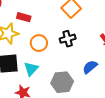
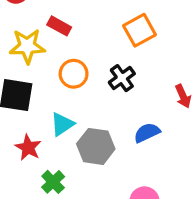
black cross: (68, 39) -> (122, 78), turned -35
cyan triangle: (31, 69) -> (62, 124), moved

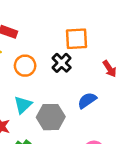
orange square: (140, 30) -> (76, 39), moved, turned 35

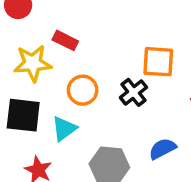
cyan triangle: (23, 105) -> (64, 129), moved

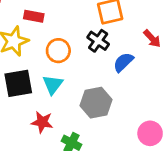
blue semicircle: (163, 149) -> (123, 62), moved

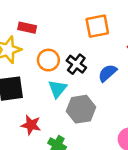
black cross: (98, 41) -> (76, 64), moved
cyan triangle: (53, 84) -> (57, 89), moved

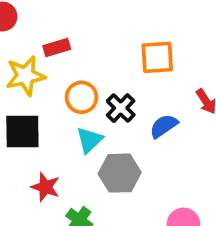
red rectangle: (27, 28) -> (57, 47), turned -36

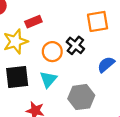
black cross: (121, 108) -> (75, 45), moved
cyan triangle: (89, 140) -> (48, 79), moved

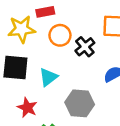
orange circle: (52, 52) -> (60, 35), moved

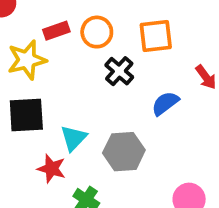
orange circle: (60, 35) -> (97, 32), moved
cyan triangle: (48, 77) -> (74, 138), moved

